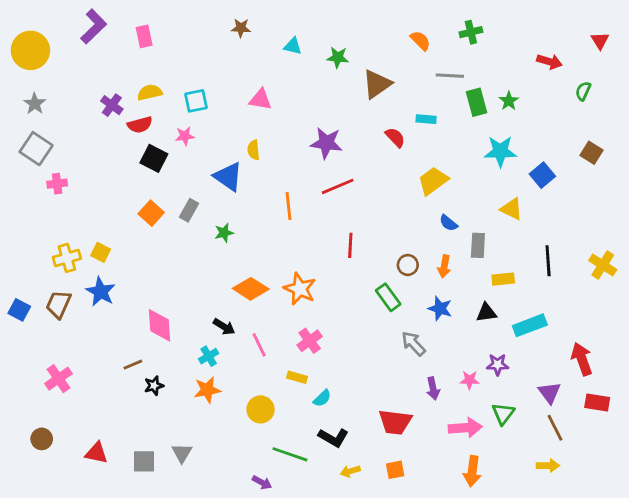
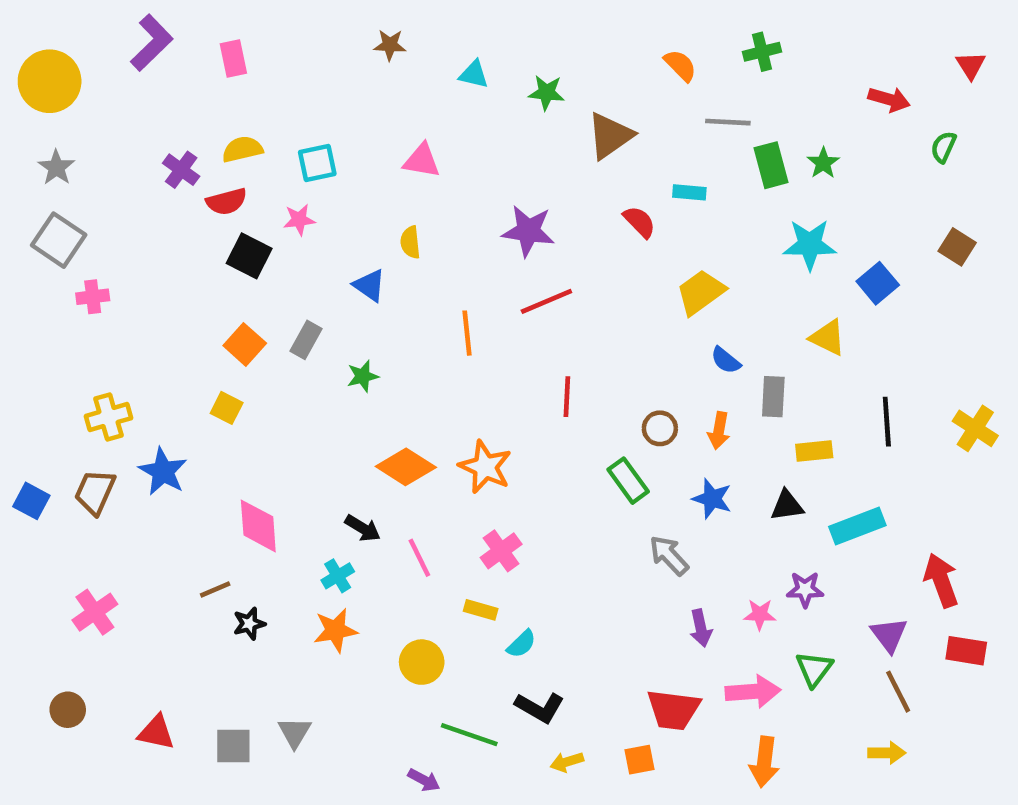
blue triangle: (228, 177) -> (369, 285), size x0.7
yellow square: (101, 252) -> (227, 408), moved
red trapezoid: (395, 422) -> (673, 710), moved

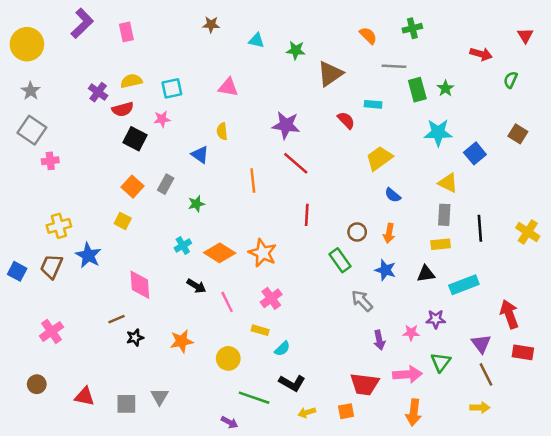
red line: (546, 301) -> (296, 163), turned 64
gray rectangle: (773, 397) -> (444, 215), moved
cyan cross: (338, 576) -> (183, 245), moved

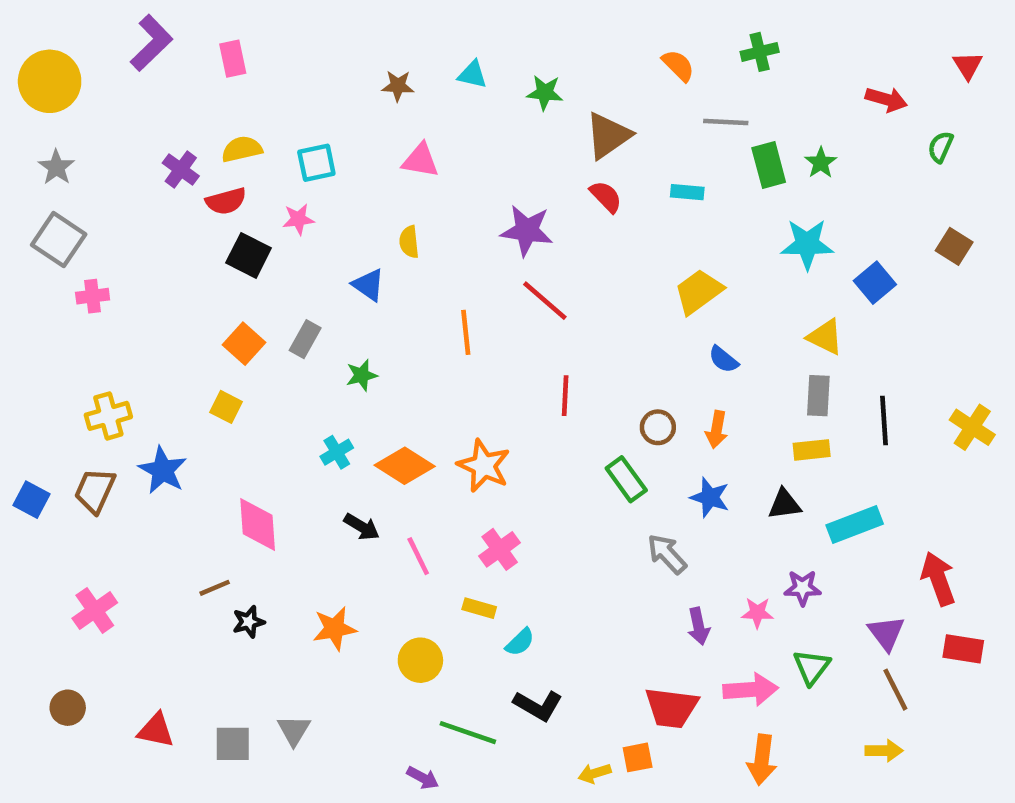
brown star: (211, 25) -> (398, 86), moved
red semicircle: (346, 120) -> (606, 197), moved
yellow arrow: (307, 412) -> (595, 773), moved

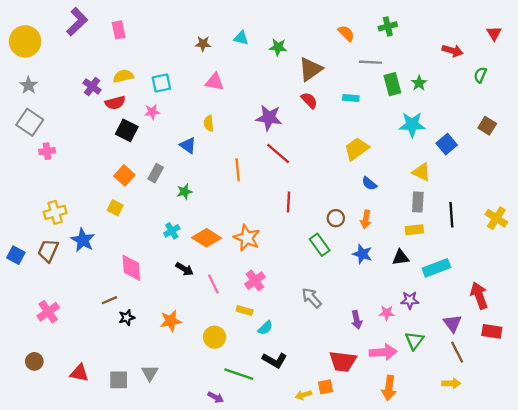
gray arrow: (667, 554) -> (312, 298), moved

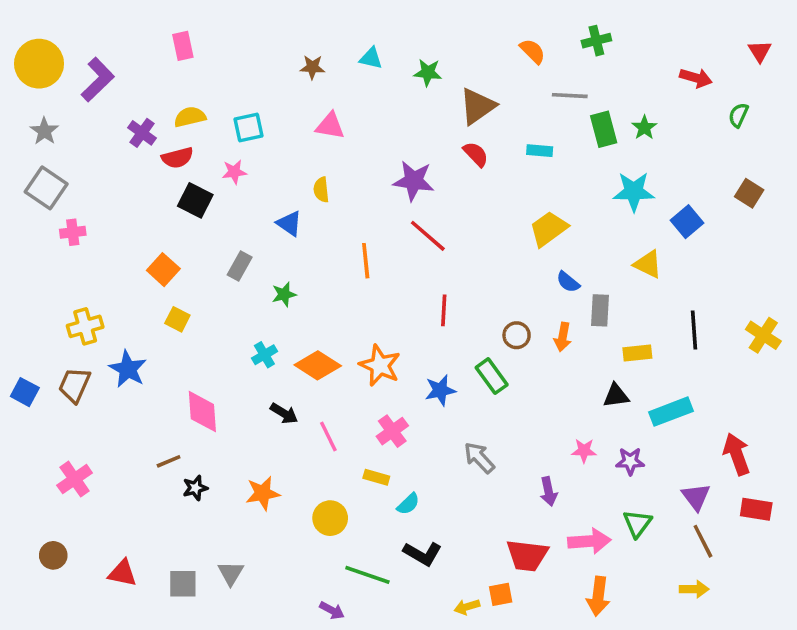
purple L-shape: (77, 22) -> (98, 80), moved
orange square: (124, 175) -> (163, 270), moved
gray rectangle: (418, 202) -> (600, 310), moved
blue star: (362, 254) -> (440, 390), moved, turned -30
pink star: (387, 313) -> (584, 451), moved

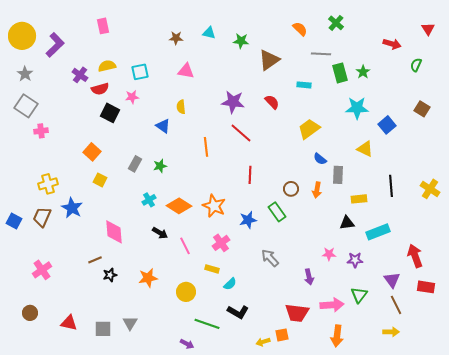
green cross: (596, 41) -> (336, 23), turned -35
red semicircle: (476, 154) -> (272, 102), moved
gray rectangle: (240, 266) -> (135, 164), moved

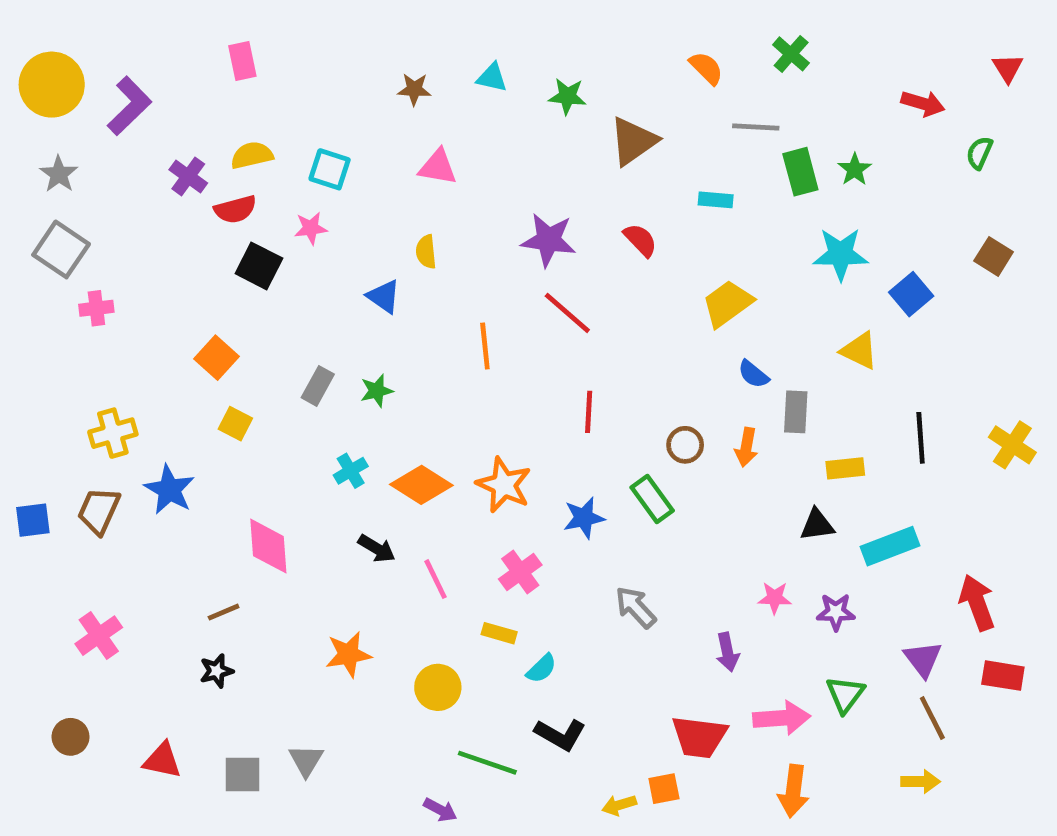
cyan square: (140, 72) -> (330, 169), turned 30
blue square: (14, 221) -> (33, 520), turned -35
black star: (110, 275) -> (217, 671), moved

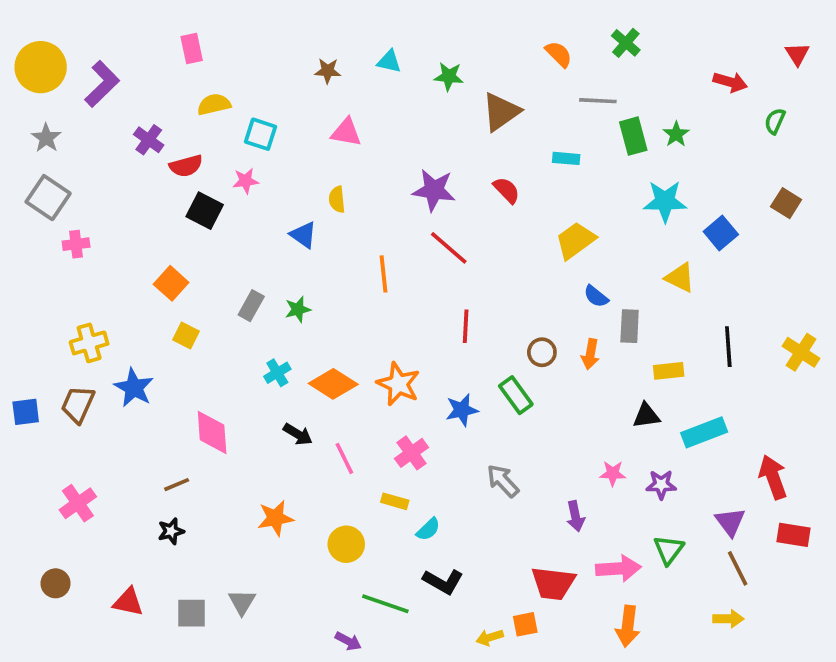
yellow semicircle: (252, 155) -> (214, 104), moved

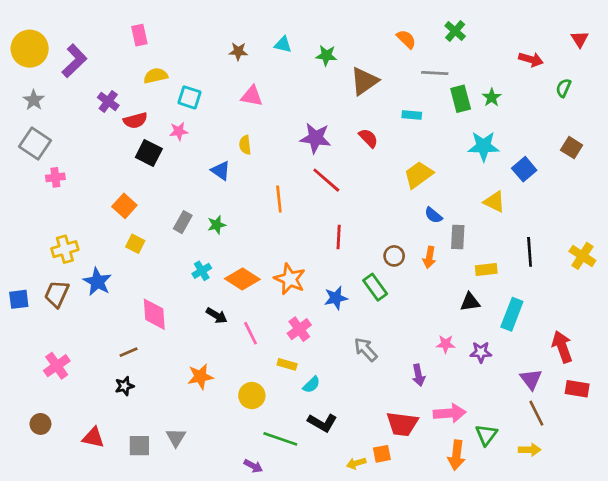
cyan rectangle: (704, 432) -> (512, 314), turned -48
green triangle: (669, 550) -> (486, 435), moved

